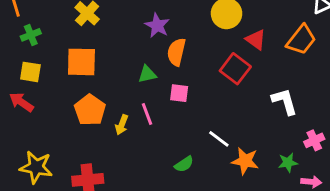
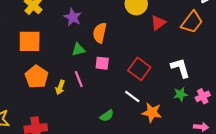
purple star: (157, 26) -> (73, 17), moved
red triangle: (256, 40) -> (158, 23), turned 49
red square: (235, 69) -> (139, 69), moved
green star: (288, 163) -> (181, 94), moved

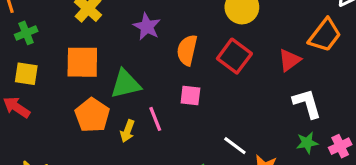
red triangle: (158, 23) -> (290, 60), moved
green triangle: (78, 50) -> (126, 84), moved, size x1.5
red square: (139, 69) -> (234, 56), moved

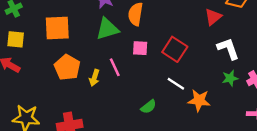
red square: (234, 56) -> (175, 49), moved
green triangle: (126, 84) -> (107, 29), moved

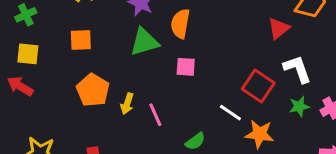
orange square: (57, 28) -> (81, 40), size x0.7
red square: (175, 49) -> (258, 86), moved
pink line: (115, 67) -> (155, 115), moved

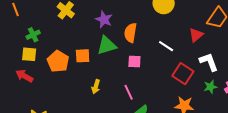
green cross: (26, 15) -> (33, 35), moved
orange square: (81, 40) -> (83, 56), moved
orange pentagon: (93, 90) -> (58, 61), moved
white line: (230, 113) -> (166, 46), moved
pink line: (155, 115) -> (129, 92), moved

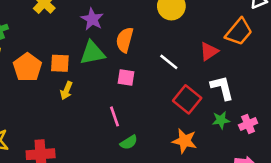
yellow arrow: (96, 87) -> (66, 91), moved

